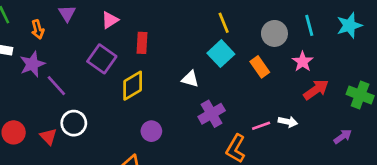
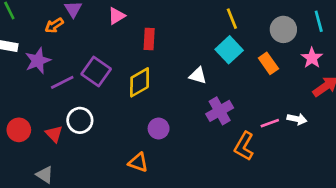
orange arrow: (38, 29) -> (54, 25), moved, turned 72
purple square: (102, 59) -> (96, 72), moved
purple line: (56, 86) -> (62, 82), turned -75

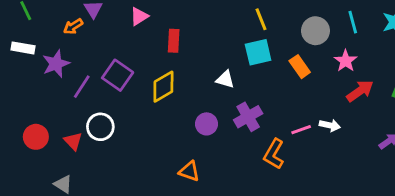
cyan square: (229, 50) -> (258, 52), turned 30
purple line: (62, 82) -> (82, 87), turned -30
purple circle: (159, 129) -> (206, 124), moved
orange triangle: (138, 162) -> (189, 171), moved

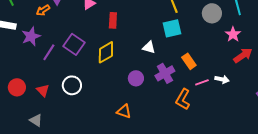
orange rectangle: (300, 67) -> (189, 61), moved
white circle: (100, 127) -> (72, 85), moved

